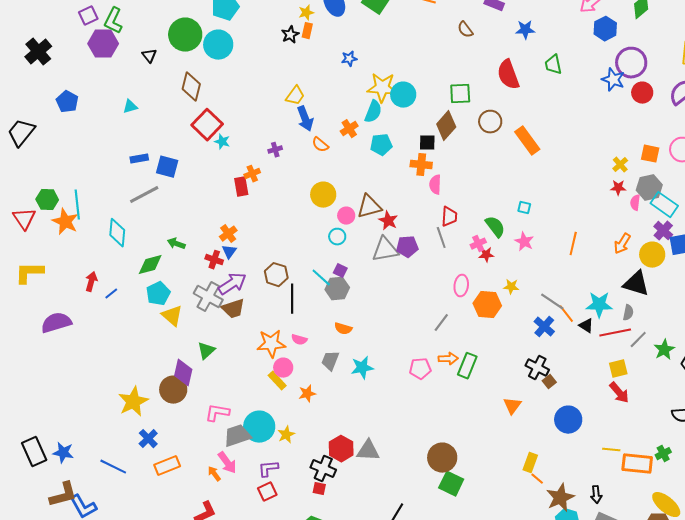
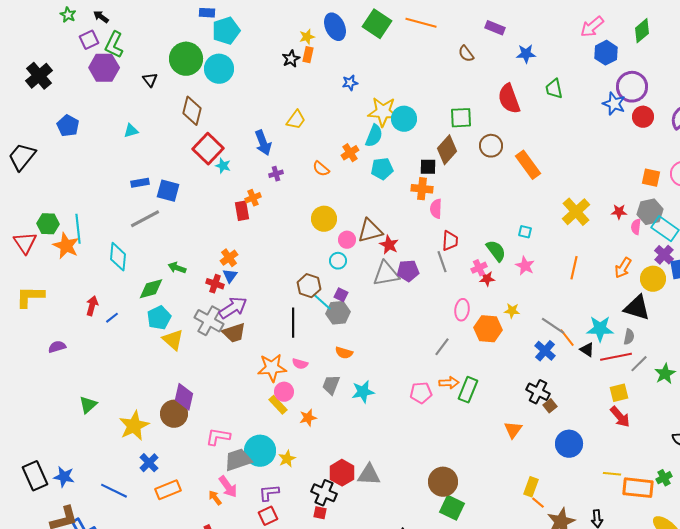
blue arrow: (305, 119) -> (263, 143), moved
yellow cross: (620, 165) -> (576, 212), moved, size x1.8
brown hexagon: (276, 275) -> (309, 286), moved
purple semicircle: (56, 323) -> (57, 347), size x0.6
green triangle: (206, 351) -> (88, 405), moved

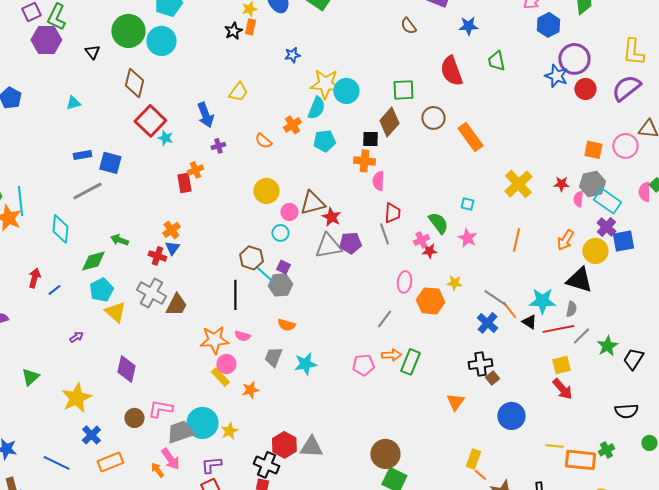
purple arrow: (233, 308) -> (76, 337), moved, size x0.5
brown trapezoid: (234, 333) -> (176, 305), turned -45
black cross: (538, 392) -> (480, 364), turned -35
brown circle: (174, 414) -> (134, 418), moved, size x0.7

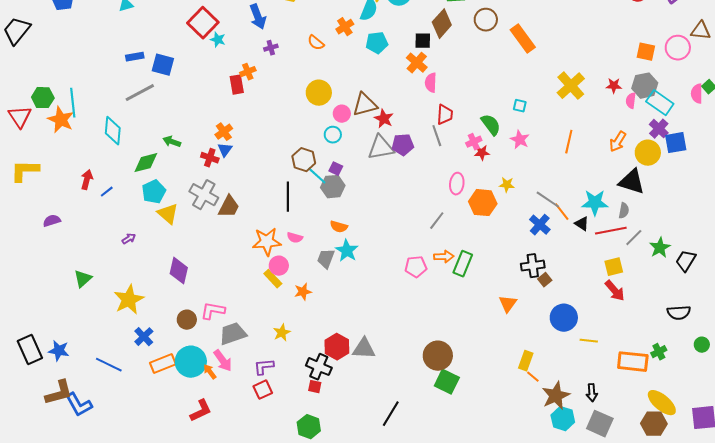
orange cross: (364, 161) -> (417, 63), turned 35
cyan star: (305, 364) -> (347, 251), moved, turned -30
cyan circle: (202, 423) -> (191, 362), moved
yellow line: (554, 446) -> (589, 341), moved

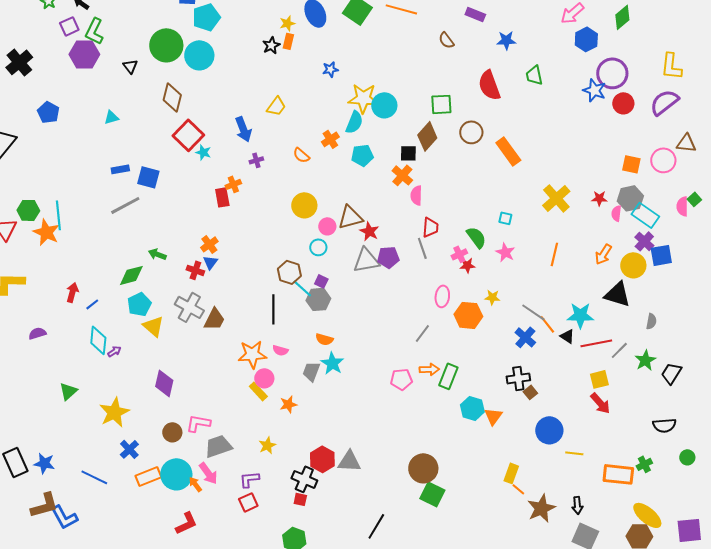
cyan diamond: (113, 131) -> (98, 340), moved
gray semicircle: (624, 211) -> (651, 321), moved
cyan hexagon: (563, 419) -> (472, 408), moved

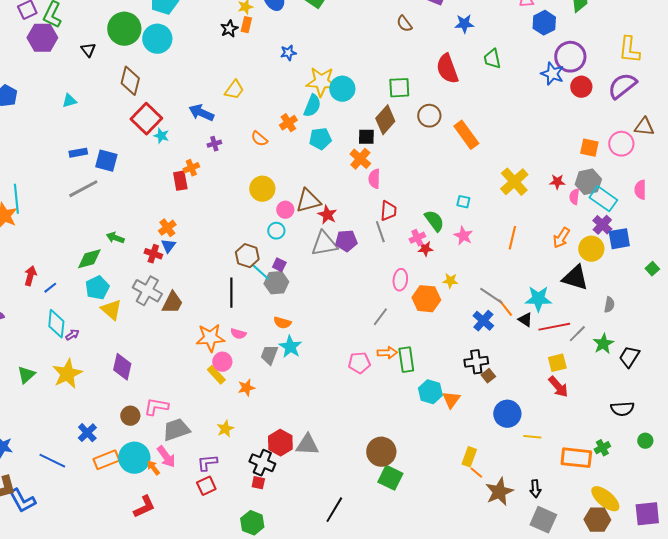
blue arrow: (243, 129) -> (201, 113), turned 135
green square: (694, 199) -> (652, 269), moved
green rectangle: (448, 376) -> (406, 360), turned -30
yellow star: (114, 412) -> (67, 374), moved

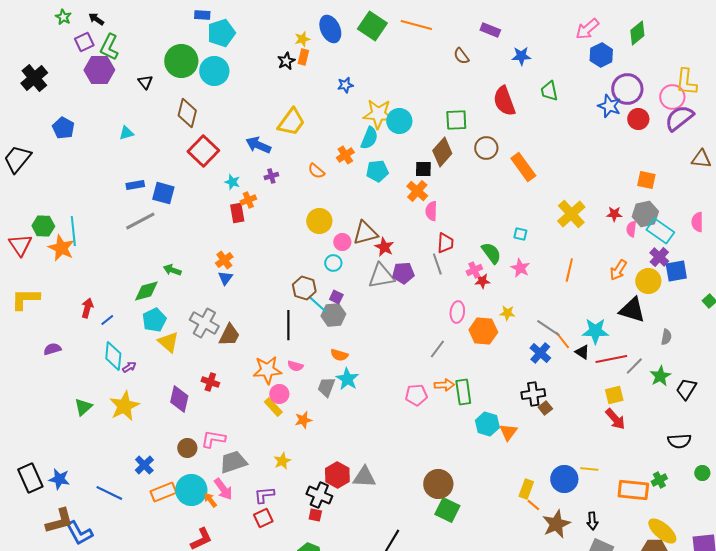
yellow trapezoid: (234, 90) -> (291, 122), size x1.4
cyan star: (161, 136) -> (232, 182), moved
pink circle: (621, 144) -> (672, 97), moved
red cross: (153, 254) -> (210, 382), moved
blue circle: (507, 414) -> (564, 479), moved

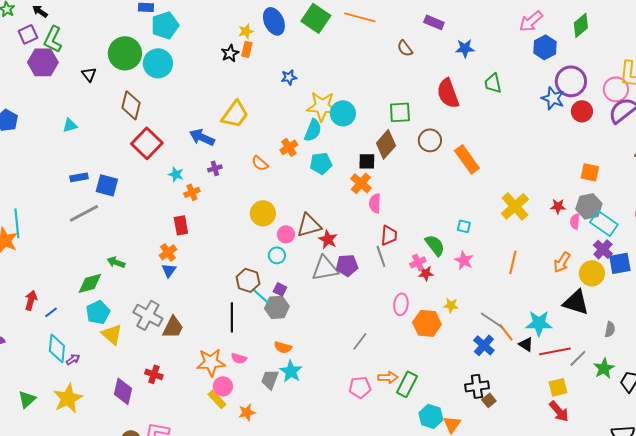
red rectangle: (237, 213) -> (181, 225), moved
gray line: (437, 349) -> (360, 341), moved
green rectangle: (463, 392) -> (407, 384), turned 35

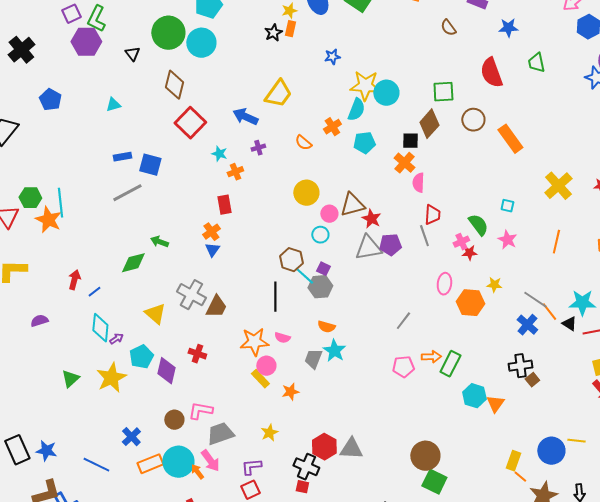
cyan pentagon: (98, 312) -> (141, 357), moved

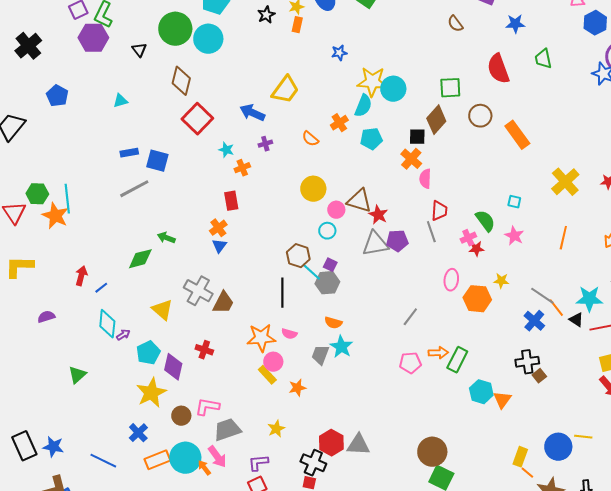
black star: (273, 33) -> (266, 15), moved
brown triangle: (352, 205) -> (359, 201), turned 32
yellow star: (111, 378) -> (151, 393), moved

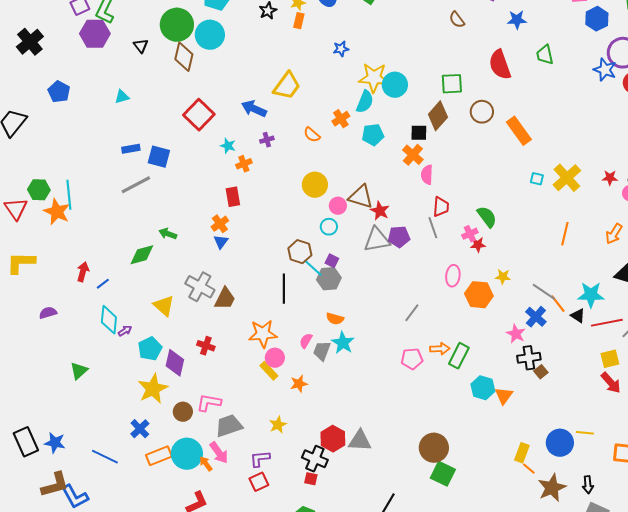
brown diamond: (181, 81) -> (184, 57), moved
cyan square: (514, 202) -> (537, 179), moved
pink star: (514, 236) -> (516, 334), moved
pink semicircle: (289, 334) -> (306, 341), moved, turned 105

